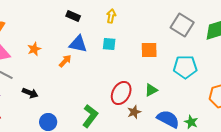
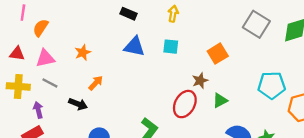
orange square: (149, 50) -> (218, 54), turned -30
orange arrow: (65, 61) -> (96, 83), moved
cyan pentagon: (185, 67) -> (272, 85), moved
brown star: (134, 112) -> (200, 81), moved

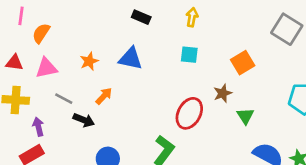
blue triangle: (134, 47) -> (131, 59), moved
gray line: (50, 83) -> (64, 99), moved
green triangle: (220, 101) -> (245, 116), turned -35
red ellipse: (185, 104) -> (189, 113), moved

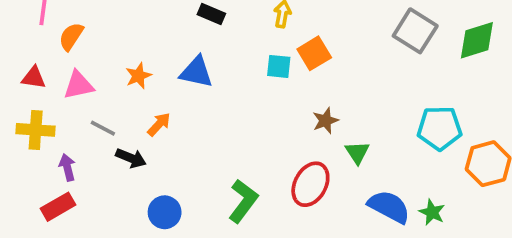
orange square: (243, 63) -> (314, 53), moved
red ellipse: (189, 113) -> (310, 184), moved

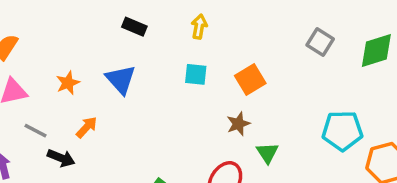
gray square: (415, 31) -> (320, 42), size x0.7
orange square: (314, 53) -> (250, 79), moved
blue triangle: (196, 72) -> (121, 79), turned 36

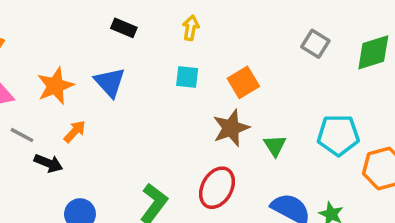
orange star: (68, 83) -> (55, 86), size x1.5
brown star: (238, 124) -> (231, 128), size x1.5
green triangle: (267, 153) -> (275, 146), moved

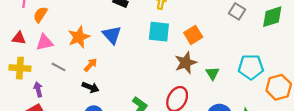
cyan square: (187, 77) -> (159, 32), size x1.5
black arrow: (48, 163) -> (91, 87), moved

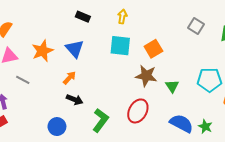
brown star: (186, 63) -> (146, 76), turned 30
orange arrow: (91, 65) -> (69, 78), moved
black arrow: (91, 87) -> (75, 100), moved

